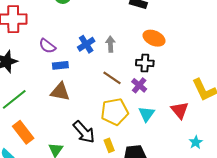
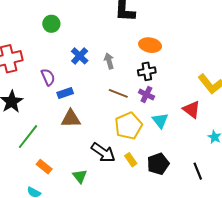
blue cross: (86, 44) -> (80, 56), moved
purple semicircle: (47, 46) -> (48, 77), turned -138
orange rectangle: (23, 132) -> (44, 167), size x0.7

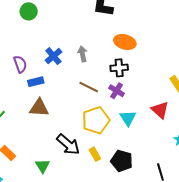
blue cross: (80, 56) -> (53, 56), moved
black pentagon: (158, 164) -> (122, 161), turned 30

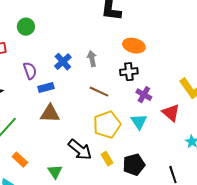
green circle: (29, 11) -> (26, 27), moved
purple cross: (117, 91) -> (144, 95), moved
black pentagon: (122, 161) -> (134, 165), turned -30

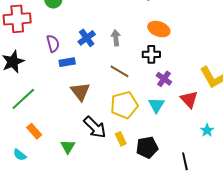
brown triangle: (50, 114) -> (80, 92), moved, turned 45

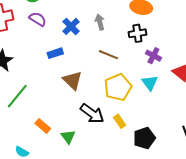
purple semicircle: (53, 44) -> (38, 19), moved, turned -36
orange rectangle: (34, 131) -> (43, 126), moved
black pentagon: (147, 147) -> (144, 138), moved

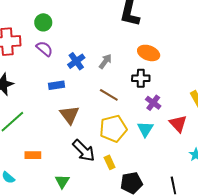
gray arrow: (100, 22) -> (105, 61), turned 42
orange rectangle: (43, 126) -> (33, 155), turned -49
green triangle: (68, 137) -> (62, 181), moved

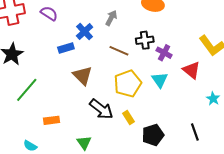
blue cross: (76, 61) -> (85, 32), moved
black cross: (141, 78) -> (145, 40), moved

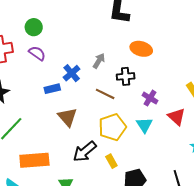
black cross: (145, 40) -> (126, 76), moved
black arrow: (101, 109) -> (85, 151), turned 100
orange rectangle: (52, 120) -> (34, 160), size x1.8

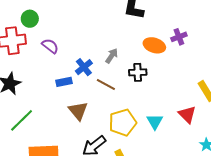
green circle: (34, 27) -> (30, 19), moved
brown line: (105, 94) -> (106, 84), moved
purple cross: (150, 98) -> (179, 37), moved, turned 35

